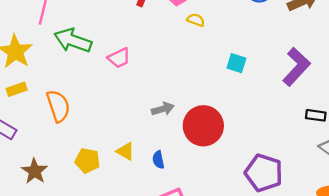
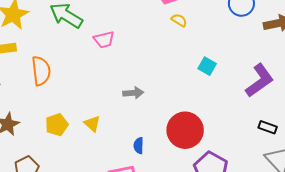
red circle: (203, 126) -> (185, 130), moved
blue semicircle: (158, 160) -> (139, 146), moved
yellow pentagon: (87, 161) -> (57, 125), turned 30

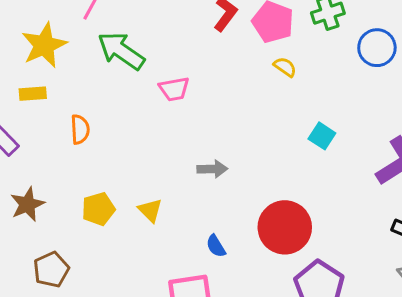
orange semicircle: (41, 71) -> (80, 129), size x0.7
blue semicircle: (139, 146) -> (216, 246), turned -35

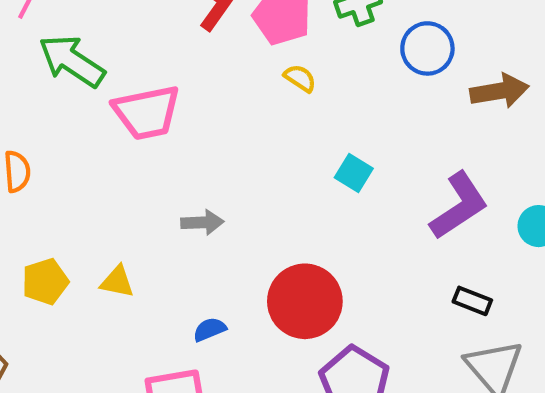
pink trapezoid: (174, 89) -> (147, 112), size x1.6
yellow triangle: (150, 210) -> (117, 282), turned -32
blue semicircle: (216, 246) -> (210, 329), turned 100

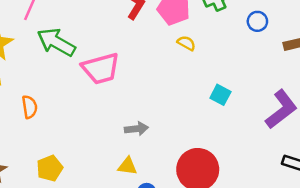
blue circle: (427, 48) -> (257, 21), size x0.7
yellow triangle: (117, 282) -> (127, 166), moved

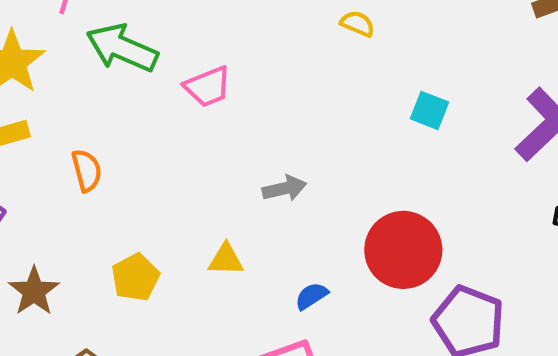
pink trapezoid: (101, 68) -> (208, 87), size x0.7
yellow triangle: (127, 166) -> (226, 260), moved

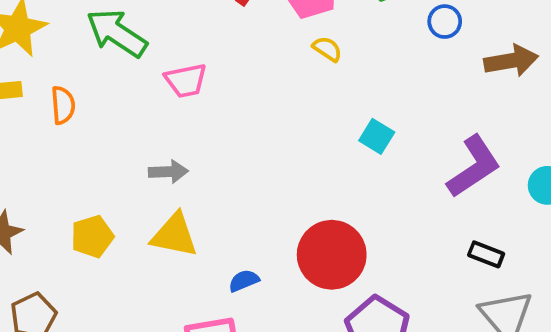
orange semicircle: (87, 170) -> (63, 105), moved
gray arrow: (284, 188) -> (168, 172), moved
yellow triangle: (226, 260) -> (174, 235), size x1.5

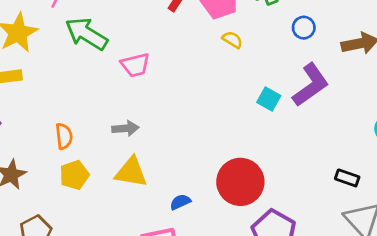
blue circle: (445, 22) -> (304, 28), moved
orange semicircle: (63, 105) -> (64, 136), moved
purple L-shape: (474, 167) -> (311, 85), moved

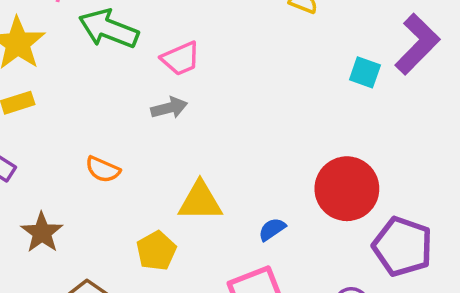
gray arrow: (125, 128) -> (169, 108), moved
orange semicircle: (64, 136) -> (103, 169), turned 130
yellow pentagon: (74, 175) -> (156, 251), moved

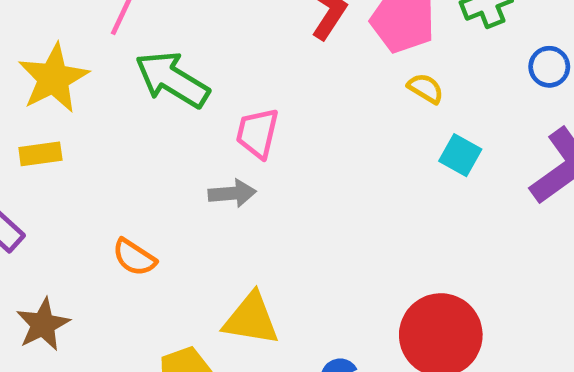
pink trapezoid: (181, 59) -> (257, 133), turned 117
cyan square: (365, 72) -> (460, 155), moved

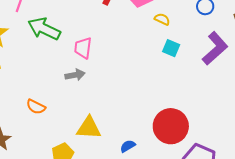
yellow semicircle: (426, 88) -> (162, 19), moved

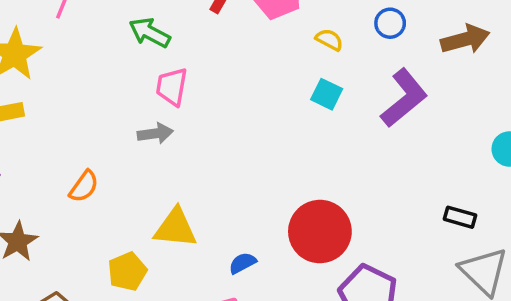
yellow semicircle: (162, 19) -> (329, 40), moved
green arrow: (44, 29) -> (150, 33), moved, size x0.7
orange semicircle: (36, 107) -> (84, 186), turned -84

